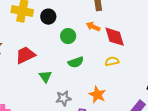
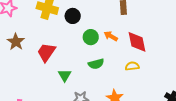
orange arrow: (93, 27) -> (111, 36), moved
red trapezoid: (25, 55) -> (46, 52), turned -35

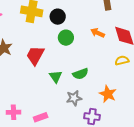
green circle: (91, 37) -> (66, 38), moved
green semicircle: (96, 64) -> (80, 74), moved

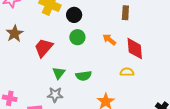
gray star: (74, 98) -> (55, 95), moved

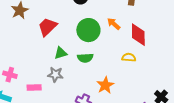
green circle: (77, 37) -> (88, 30), moved, size x1.5
green triangle: (59, 73) -> (61, 53), turned 32

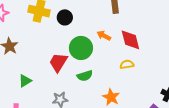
red trapezoid: (47, 27) -> (58, 62), moved
green triangle: (61, 53) -> (25, 81), moved

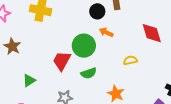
black circle: (65, 17) -> (97, 11), moved
red diamond: (130, 40) -> (152, 33), moved

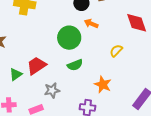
yellow semicircle: (130, 60) -> (116, 51), turned -32
red trapezoid: (62, 61) -> (37, 66), moved, turned 30

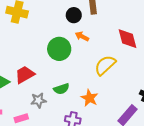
yellow semicircle: (116, 51) -> (105, 65), size x1.6
green semicircle: (75, 65) -> (61, 89), moved

